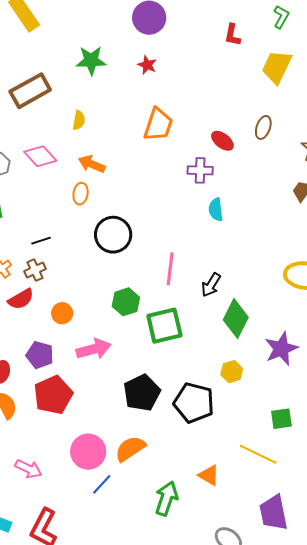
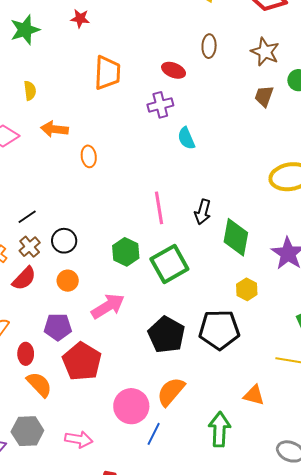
orange ellipse: (81, 194) -> (89, 156), moved
black circle: (113, 235) -> (64, 241), moved, size x0.7

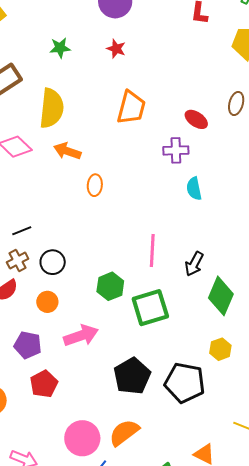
green star: (25, 30) -> (60, 48), size x0.7
yellow semicircle: (30, 91) -> (52, 108), size x2.0
red pentagon: (82, 361) -> (44, 384), size x0.7

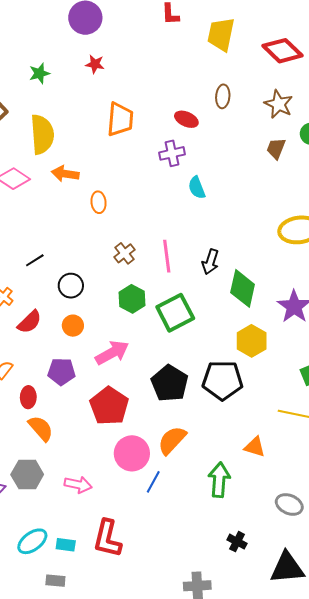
brown cross: (18, 260) -> (125, 253), moved
yellow hexagon: (220, 349) -> (252, 341), size x1.4
red pentagon: (44, 384) -> (109, 406), moved, size x1.4

